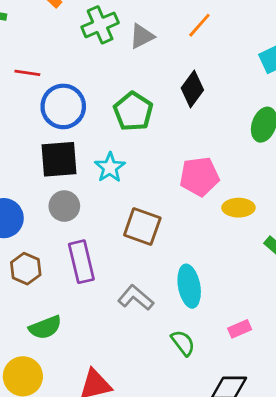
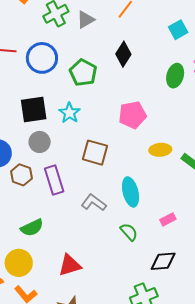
blue circle: (63, 106) -> (42, 58), moved
yellow ellipse: (239, 208) -> (160, 150), moved
brown hexagon: (26, 269) -> (21, 175), moved

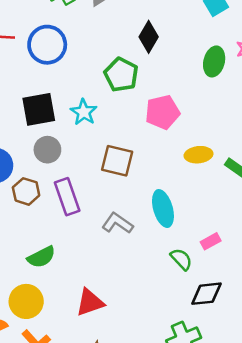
green pentagon: (83, 73) -> (121, 75), moved
green semicircle: (129, 232) -> (181, 259), moved

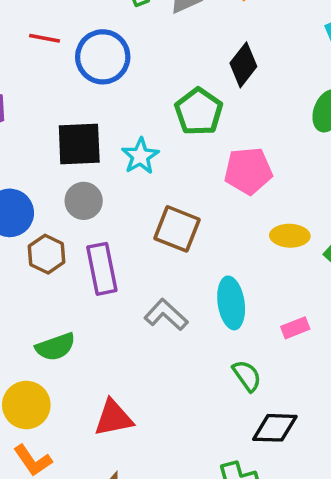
pink rectangle: (211, 241) -> (295, 328), moved

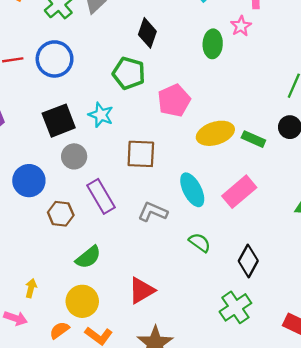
yellow ellipse: (290, 236) -> (215, 133), size x1.4
brown hexagon: (47, 254) -> (61, 214), moved
pink rectangle: (295, 328) -> (239, 192), size x1.8
green semicircle: (247, 376) -> (200, 243), moved
black diamond: (275, 428) -> (248, 261), turned -44

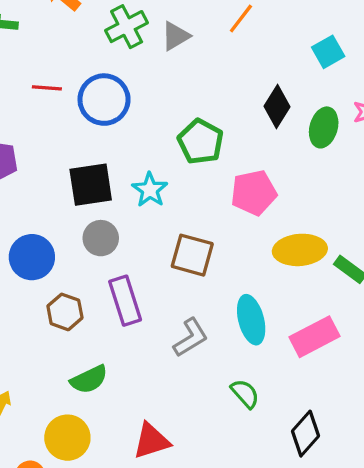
black diamond: (147, 33) -> (277, 107), moved
gray L-shape: (153, 212) -> (191, 338), turned 112

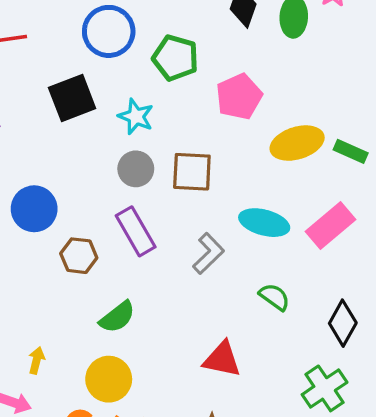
blue circle: (104, 100) -> (109, 31), moved
black square: (91, 185) -> (72, 98), moved
gray circle: (101, 238) -> (136, 169), moved
cyan ellipse: (251, 320) -> (264, 223), turned -48
red triangle: (151, 441) -> (222, 359), moved, turned 42

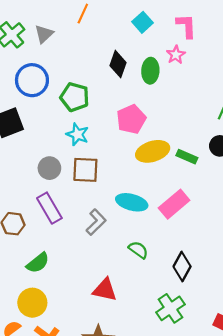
pink pentagon: (239, 97) -> (131, 119), moved
cyan star: (136, 117) -> (77, 134), moved

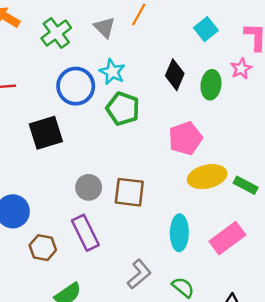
gray triangle: (44, 34) -> (105, 27), moved, turned -36
cyan star: (77, 134) -> (112, 72), moved
cyan ellipse: (132, 202) -> (179, 233), turned 72
gray L-shape: (96, 222) -> (139, 274), moved

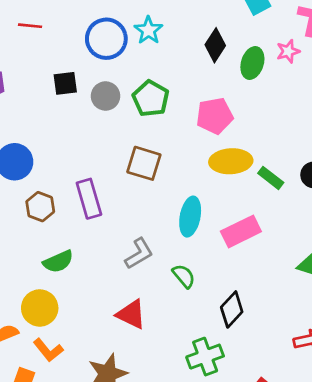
green pentagon: (123, 109) -> (151, 98), moved
black square: (46, 133) -> (65, 83), size x0.7
gray circle: (89, 187) -> (106, 96), moved

